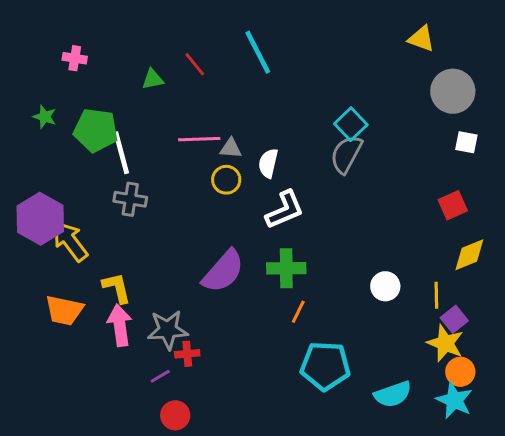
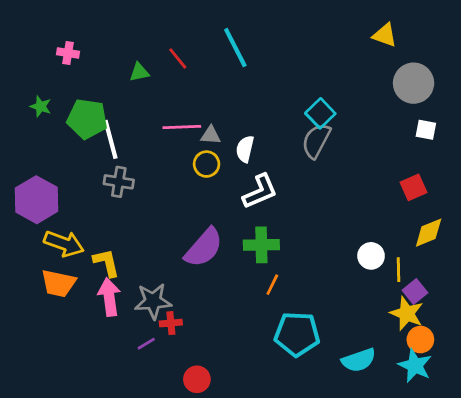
yellow arrow: (70, 241) -> (64, 244), moved, turned 147
white circle: (385, 286) -> (371, 256), moved
red circle: (175, 415) -> (197, 379), moved

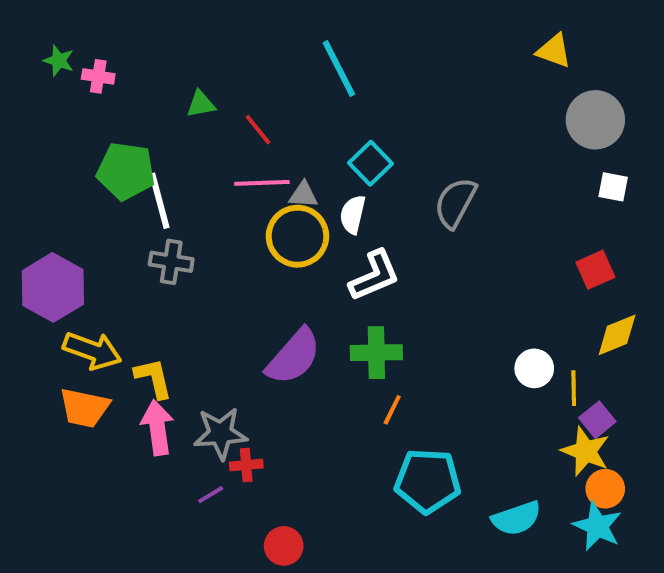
red line: (178, 58) -> (258, 130), moved
green star: (41, 106) -> (59, 61), moved
cyan square: (320, 113) -> (370, 163), moved
yellow circle: (207, 164) -> (297, 236), size x1.6

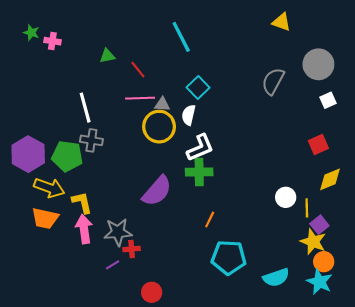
yellow triangle: (554, 51) -> (281, 22), moved
green pentagon: (126, 171) -> (67, 156), moved
white square: (613, 187) -> (328, 100), turned -35
gray semicircle: (455, 203) -> (273, 81), moved
green cross: (376, 353) -> (199, 172), moved

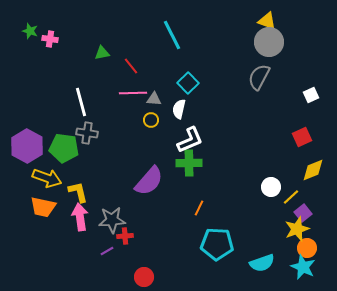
gray circle: (318, 64) -> (269, 42), moved
yellow circle: (159, 127) -> (151, 120), size x0.5
yellow line: (307, 208) -> (291, 197), turned 48
yellow star: (313, 242) -> (297, 229), turned 30

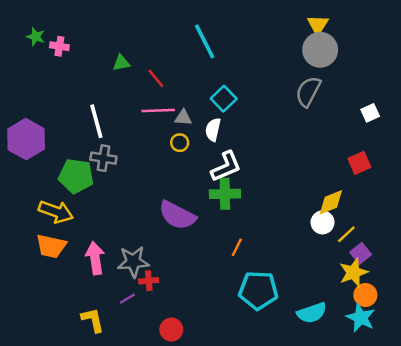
yellow triangle: (267, 21) -> (318, 25), turned 42
purple hexagon: (27, 146) -> (26, 139), moved
yellow diamond: (313, 170) -> (331, 202), moved
purple semicircle: (149, 181) -> (177, 215), turned 76
yellow L-shape: (78, 192) -> (93, 320), moved

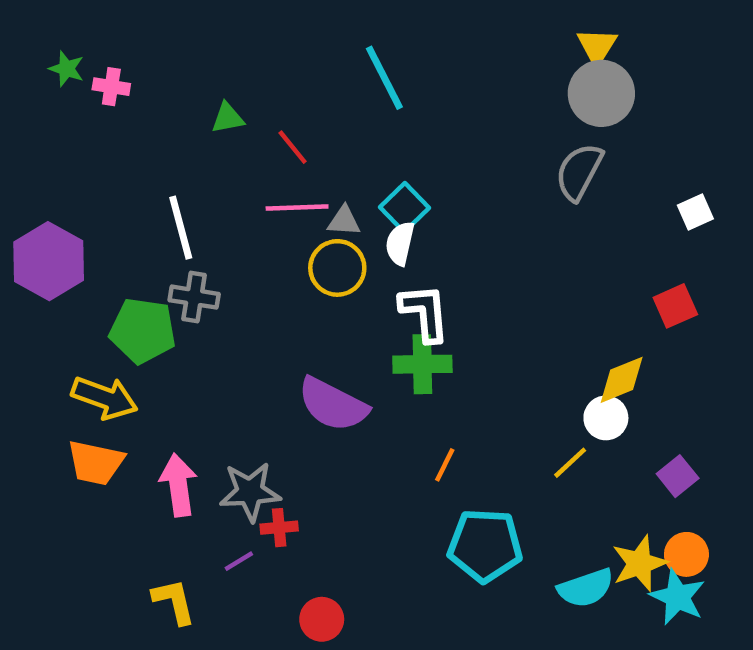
cyan square: (224, 99) -> (404, 208), moved
yellow circle: (180, 143) -> (337, 268), size x1.6
white L-shape: (226, 166) -> (425, 313), turned -72
yellow line: (346, 234) -> (570, 463), moved
yellow star: (353, 272) -> (639, 563), moved

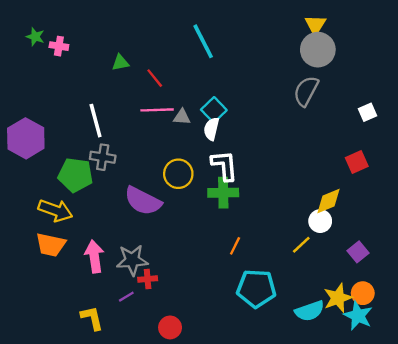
yellow circle: (337, 268) -> (178, 174), moved
purple semicircle: (333, 404) -> (143, 201), moved

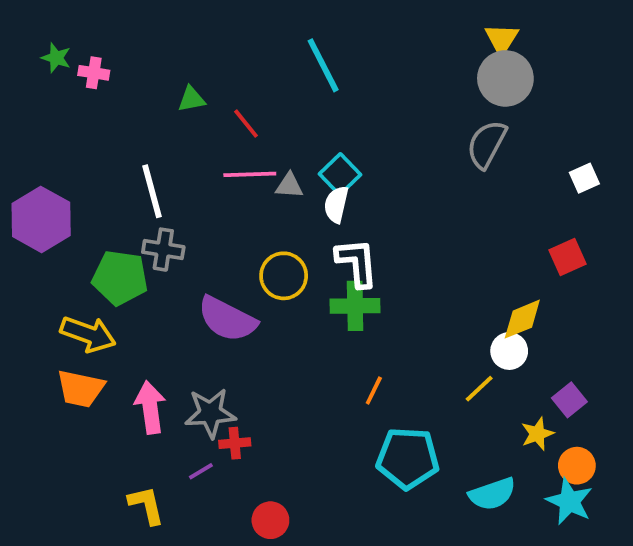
yellow star: (338, 298) -> (537, 434), moved, size x0.7

